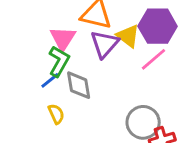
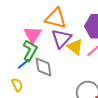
yellow triangle: (128, 36) -> (75, 47), moved
yellow semicircle: (56, 114) -> (17, 85), moved

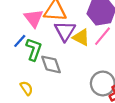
pink triangle: (33, 35) -> (34, 18), moved
blue line: (24, 64) -> (20, 41), moved

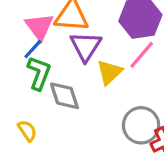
yellow triangle: (81, 37) -> (109, 72), moved, turned 48
blue line: (20, 41) -> (33, 49), moved

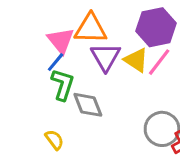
yellow triangle: (109, 72) -> (136, 60), moved, turned -40

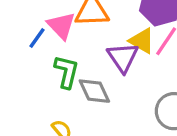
purple triangle: (106, 57) -> (123, 57), moved
blue line: (56, 62) -> (37, 38), moved

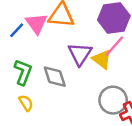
yellow triangle: (142, 41) -> (102, 59), moved
green L-shape: (66, 72) -> (23, 72), moved

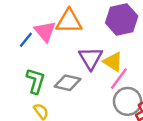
pink line: (114, 46) -> (119, 79), moved
gray diamond: (55, 77) -> (68, 83), turned -55

